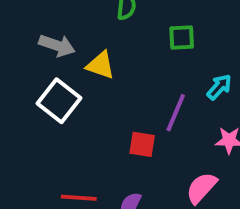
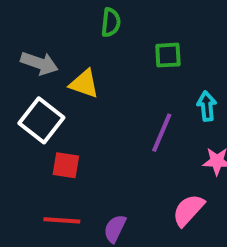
cyan arrow: (219, 87) -> (207, 106), turned -48
red square: (142, 144) -> (66, 165), moved

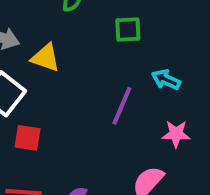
cyan arrow: (207, 106) -> (166, 80), turned -60

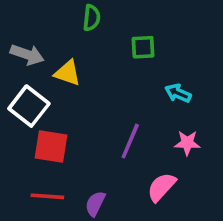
purple line: (122, 106) -> (130, 141), moved
red square: (28, 138) -> (51, 147), size x1.4

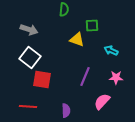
yellow triangle: (68, 73) -> (77, 40), moved
red line: (47, 196) -> (28, 107), moved
purple semicircle: (95, 204) -> (66, 111), turned 152

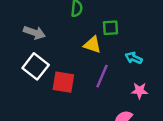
purple line: (85, 77) -> (102, 76), moved
red square: (42, 80) -> (63, 82), moved

